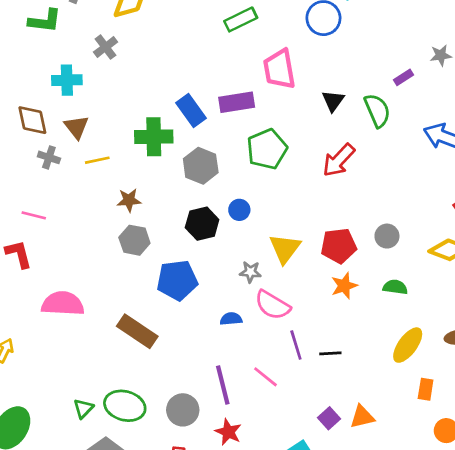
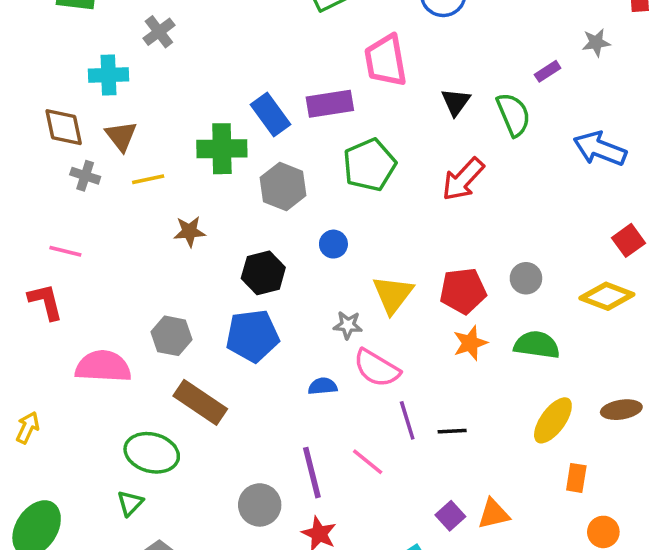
black hexagon: (202, 224) -> (263, 273), moved
gray hexagon: (134, 240) -> (172, 336), moved
green semicircle: (395, 287) -> (537, 345), size x1.4
green ellipse: (125, 406) -> (152, 453), moved

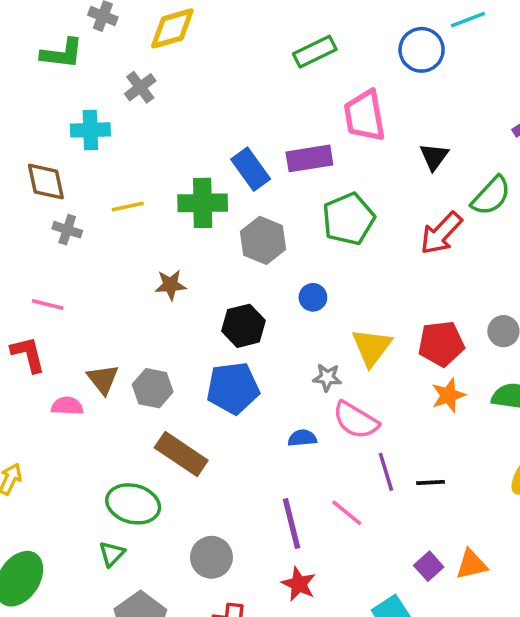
green semicircle: (513, 115) -> (491, 196), moved, turned 66
brown triangle: (121, 136) -> (103, 379), moved
yellow line: (148, 179) -> (128, 207), moved
pink semicircle: (103, 366) -> (67, 406), moved, size x0.6
gray circle: (260, 505) -> (211, 557), moved

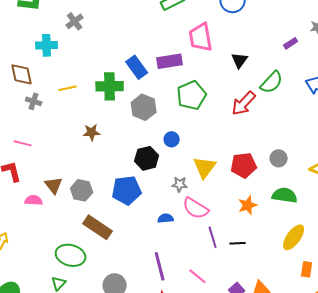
black hexagon: (244, 326) -> (147, 158), moved
orange star: (448, 395) -> (248, 205), moved
pink line: (347, 513) -> (198, 276), moved

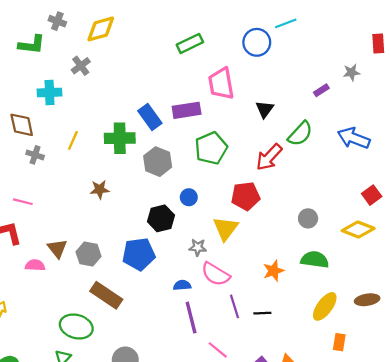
yellow line: (68, 88) -> (73, 140), turned -54
red pentagon: (244, 165) -> (246, 196), moved
purple line: (160, 266) -> (191, 318), moved

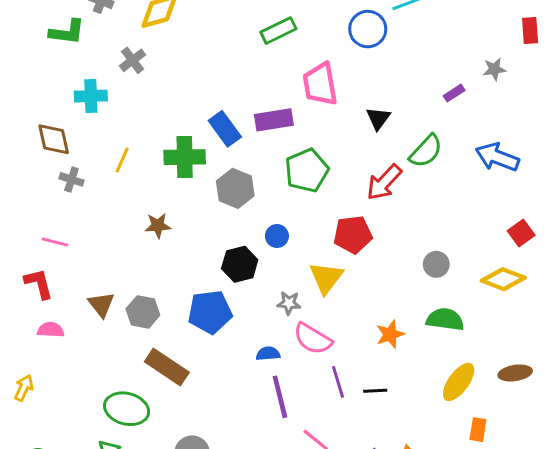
pink semicircle: (35, 265) -> (51, 330), moved

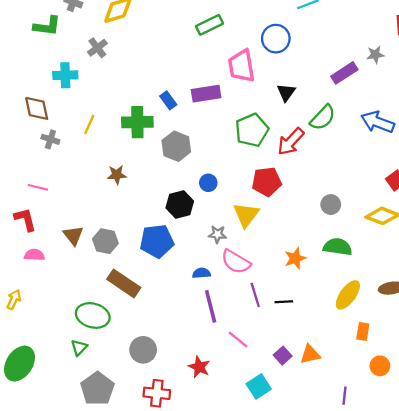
blue circle: (368, 29) -> (276, 39), moved
purple rectangle: (454, 93) -> (344, 73), size x1.6
blue rectangle: (225, 129) -> (168, 100), size x0.7
green pentagon: (307, 170) -> (252, 130), moved

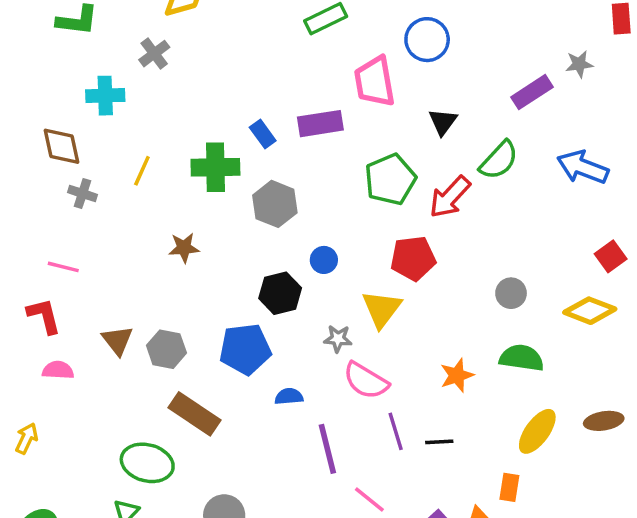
blue semicircle: (201, 273) -> (289, 396), moved
orange rectangle: (363, 332) -> (509, 487), moved

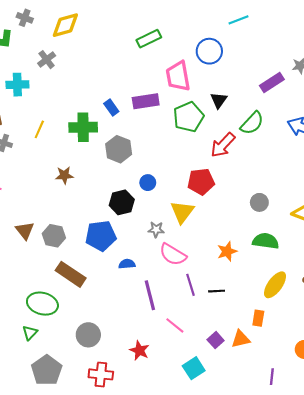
green pentagon: (390, 180) -> (188, 117), moved

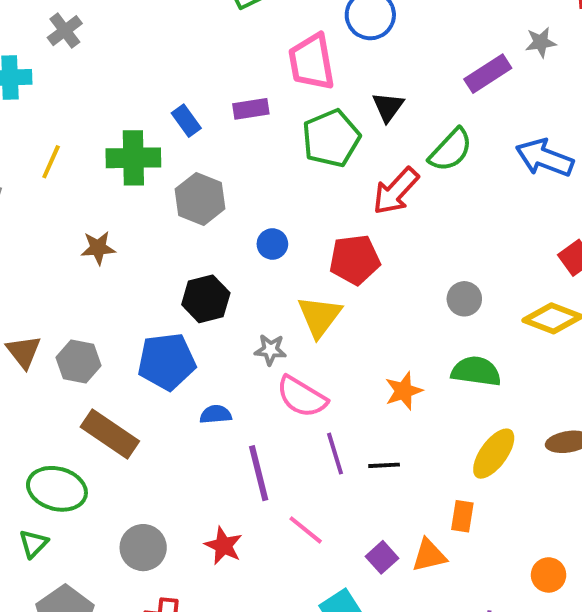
purple rectangle: (146, 101) -> (251, 109), size x0.7
blue circle: (148, 183) -> (272, 244), moved
red star: (139, 350) -> (223, 546), moved

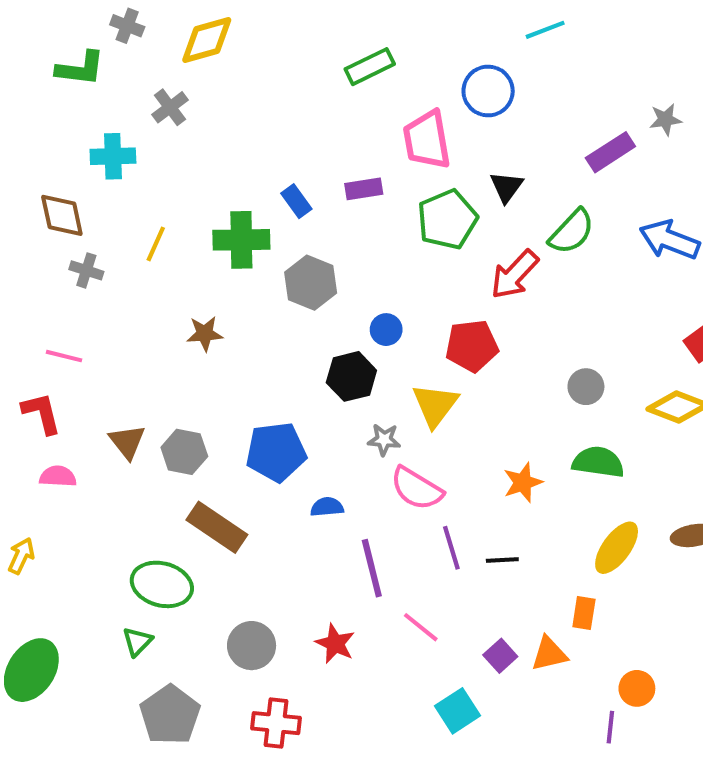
black hexagon: (206, 299) -> (351, 376), moved
orange circle: (549, 575) -> (637, 688), moved

